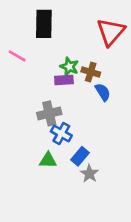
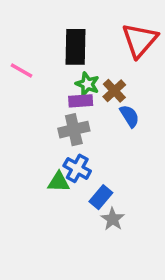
black rectangle: (44, 24) -> (76, 47), moved
brown cross: (91, 72) -> (114, 91), turned 30
gray cross: (49, 113) -> (74, 130), moved
green triangle: (48, 160) -> (59, 182), moved

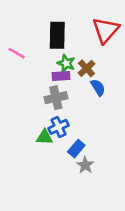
blue cross: (77, 168) -> (59, 127), turned 36

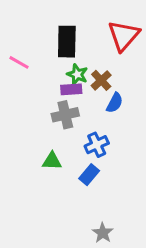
blue semicircle: (98, 87) -> (115, 103), turned 60
blue cross: (59, 127) -> (97, 145), moved
gray star: (85, 165) -> (103, 233), moved

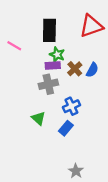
red triangle: (124, 36) -> (91, 26), turned 30
brown cross: (101, 80) -> (75, 69), moved
blue semicircle: (115, 103) -> (92, 70), moved
green triangle: (52, 161) -> (38, 118), turned 40

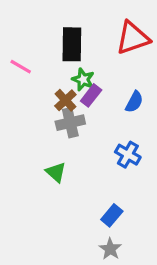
purple rectangle: (53, 66) -> (91, 95), moved, turned -48
brown cross: (75, 69) -> (65, 100), moved
blue cross: (71, 106) -> (128, 155), moved, turned -35
blue rectangle: (66, 128) -> (112, 215), moved

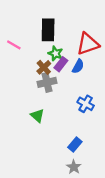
red triangle: (133, 38) -> (88, 44), moved
blue semicircle: (134, 102) -> (78, 66), moved

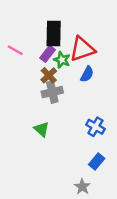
red triangle: (88, 44) -> (82, 49), moved
purple rectangle: (61, 64) -> (48, 54), moved
blue cross: (86, 104) -> (95, 127), moved
blue rectangle: (75, 145) -> (97, 162), moved

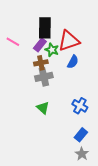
brown cross: (49, 75) -> (41, 63), turned 32
green triangle: (42, 129) -> (43, 108), moved
gray star: (82, 187) -> (82, 154), moved

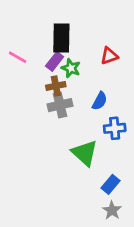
red triangle: (69, 41) -> (109, 56), moved, size x0.6
blue semicircle: (73, 62) -> (100, 101), moved
blue cross: (80, 106) -> (115, 128), moved, turned -35
green triangle: (43, 108) -> (85, 153), moved, size x1.5

